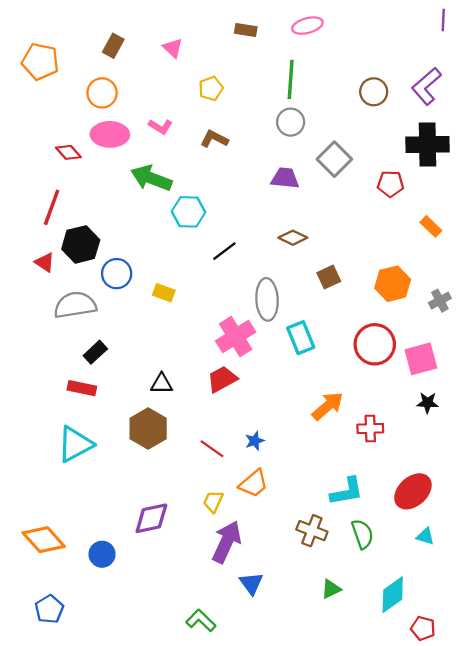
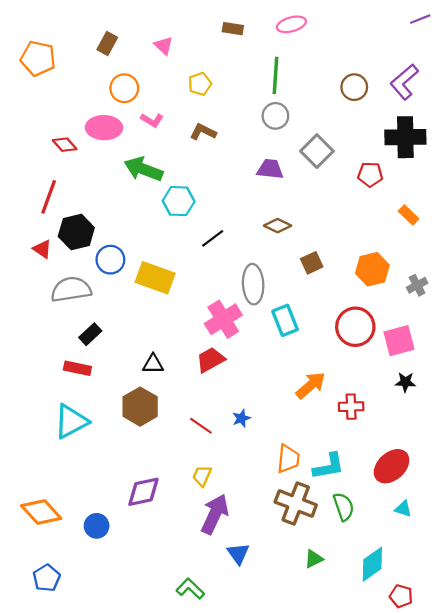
purple line: (443, 20) -> (420, 19), turned 66
orange circle: (102, 93) -> (124, 88), moved
yellow rectangle: (164, 293) -> (155, 278), size x1.8
orange trapezoid: (254, 484) -> (288, 459), moved, turned -44
brown cross: (312, 531) -> (296, 503), size x1.4

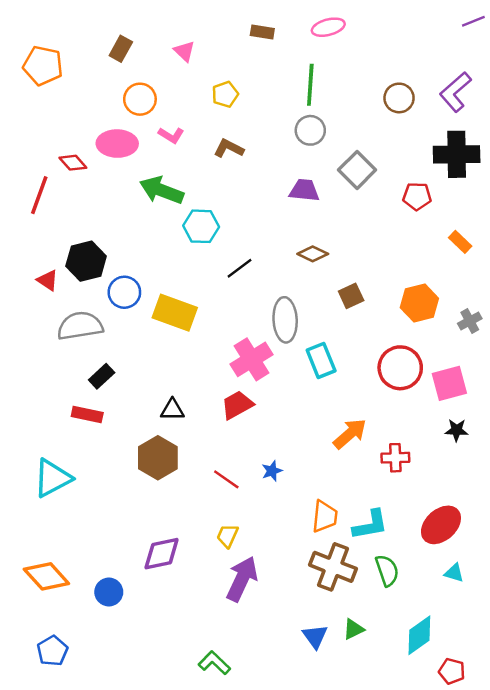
red line: (49, 197) -> (39, 195), moved
cyan triangle: (71, 421) -> (52, 478), moved
blue triangle: (238, 554) -> (315, 636), moved

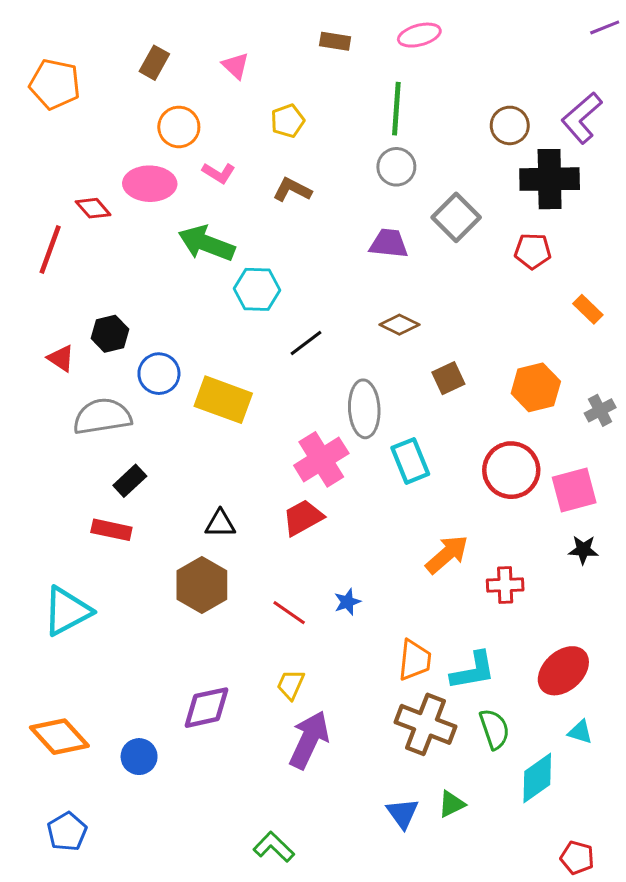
black cross: (457, 154) -> (550, 179), moved
black hexagon: (86, 261) -> (110, 334), size x0.7
cyan diamond: (419, 635) -> (537, 778), moved

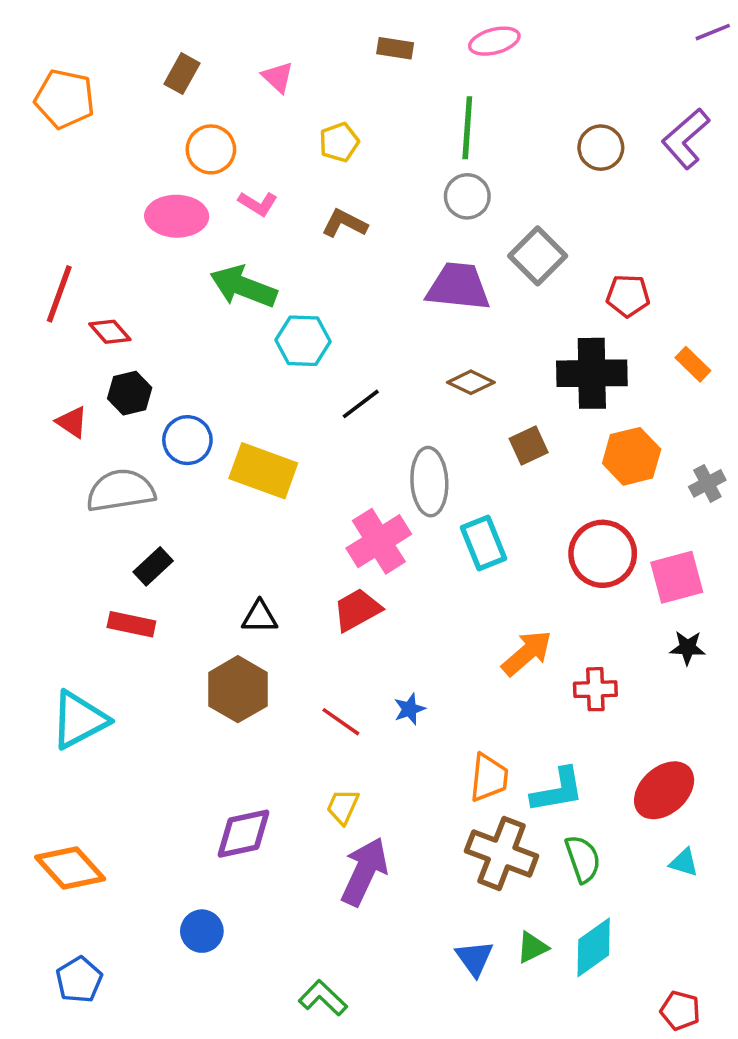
black cross: (550, 179) -> (592, 373), moved
red diamond: (93, 208) -> (110, 332), moved
purple trapezoid: (389, 243) -> (458, 287), size x1.4
blue circle: (139, 757) -> (202, 931), moved
cyan diamond: (537, 778) -> (594, 947), moved

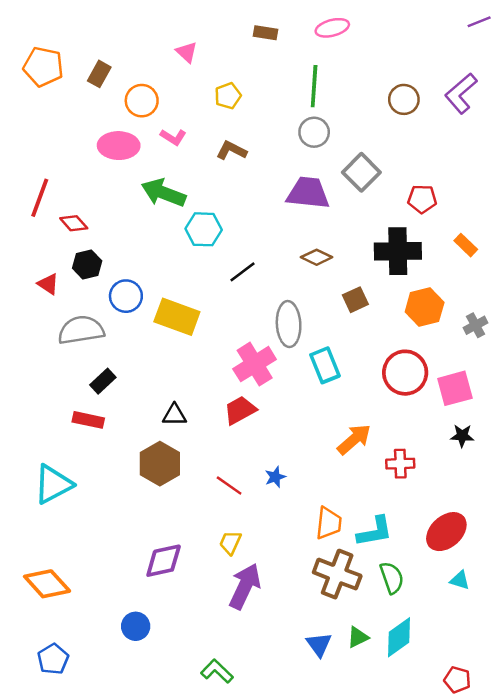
brown rectangle: (182, 74) -> (99, 74), moved

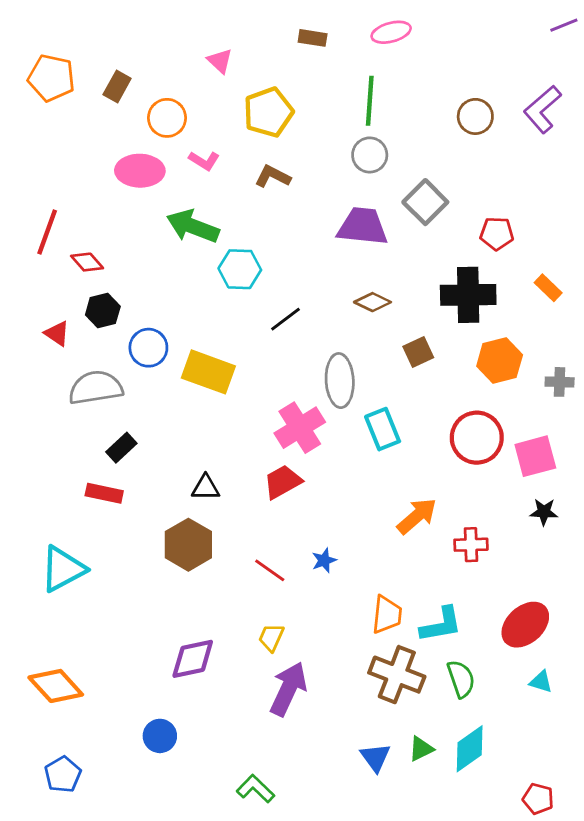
yellow pentagon: (228, 96) -> (268, 112), size x1.6
gray cross: (476, 325) -> (560, 382), turned 30

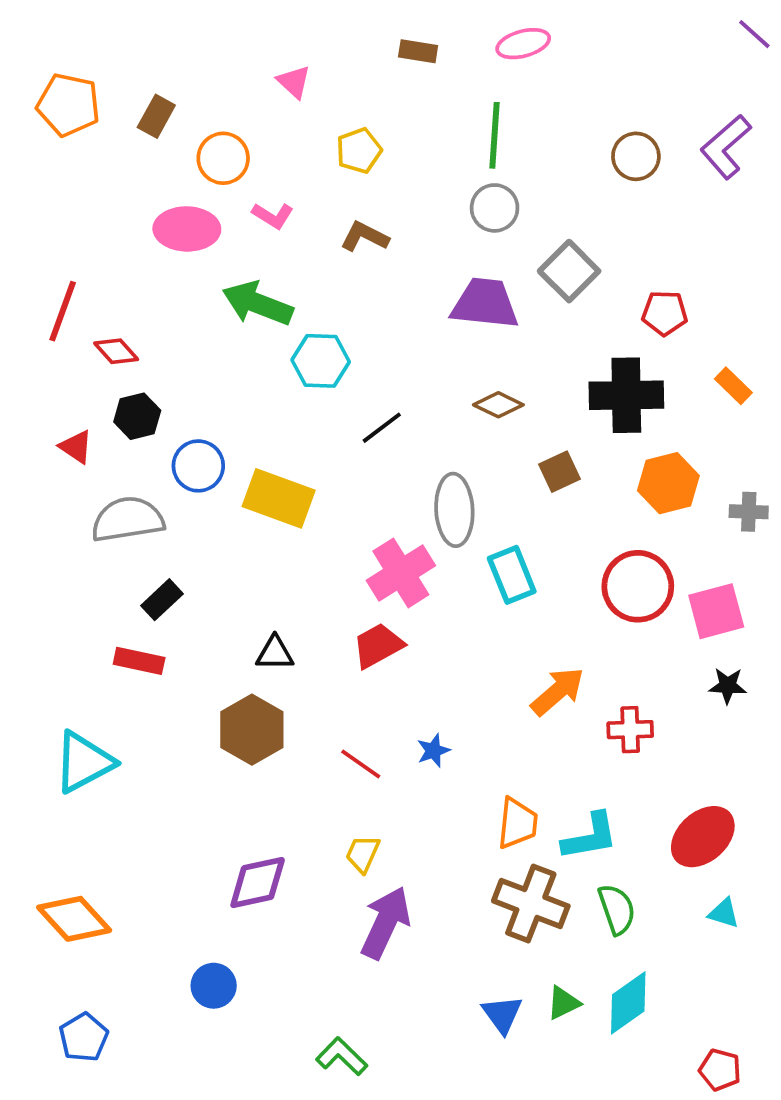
purple line: (564, 25) -> (754, 34), turned 64
yellow pentagon: (268, 112) -> (359, 151), size x0.7

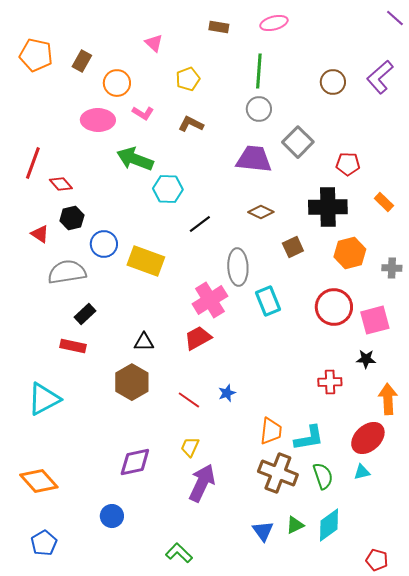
black star: (728, 686) -> (366, 359), moved
orange arrow: (558, 691) -> (388, 399), moved, turned -52
cyan triangle: (724, 913) -> (362, 472), moved, turned -30

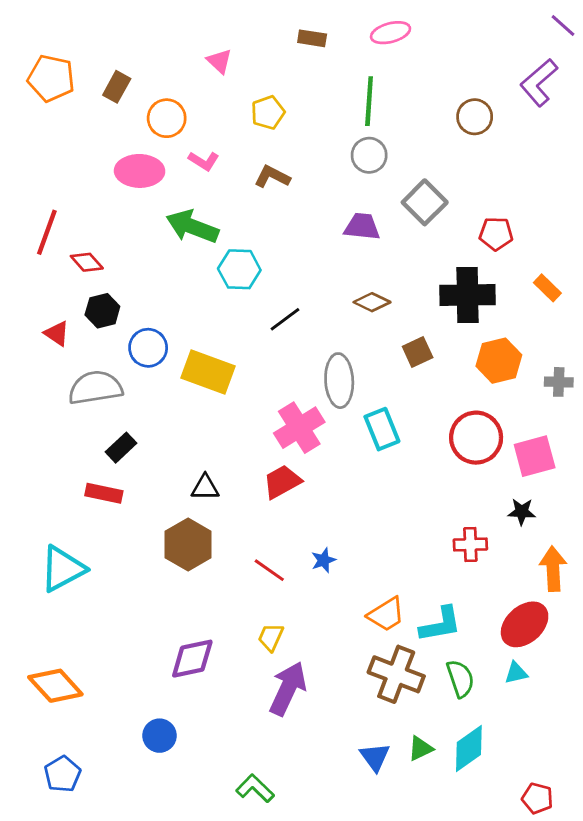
purple L-shape: (380, 77) -> (539, 83), moved
purple trapezoid: (254, 159) -> (362, 227), size x0.7
orange trapezoid: (271, 431) -> (386, 614), turned 52

